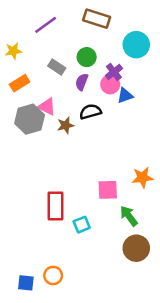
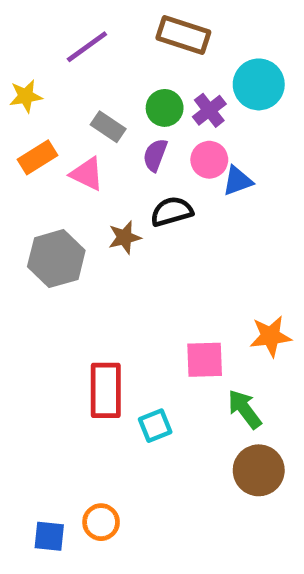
purple cross: (114, 72) -> (209, 110), moved
pink triangle: (47, 107) -> (87, 174), moved
gray hexagon: (30, 119) -> (56, 259), moved

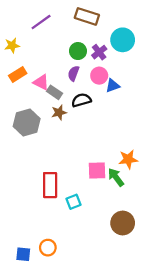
gray rectangle: (108, 127) -> (55, 92), moved
green arrow: (245, 409) -> (116, 177), moved

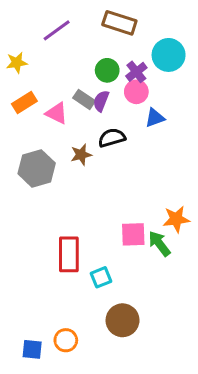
pink circle: (99, 76) -> (136, 92), moved
gray rectangle: (55, 92) -> (84, 99), moved
brown circle: (123, 223) -> (123, 320), moved

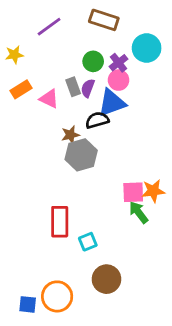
gray rectangle: (84, 99) -> (73, 87), turned 36
blue triangle: (155, 118) -> (112, 103), moved, size x1.6
gray hexagon: (37, 168) -> (81, 155), moved
pink square: (133, 234) -> (133, 192), moved
orange circle: (66, 340) -> (57, 296), size x1.5

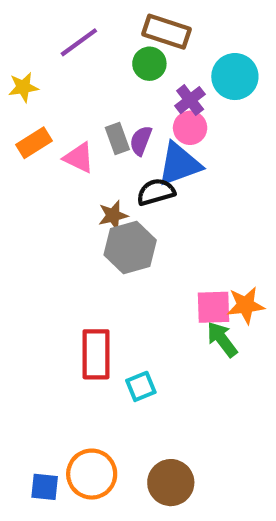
green circle: (93, 61) -> (149, 64), moved
brown circle: (106, 279) -> (171, 483), moved

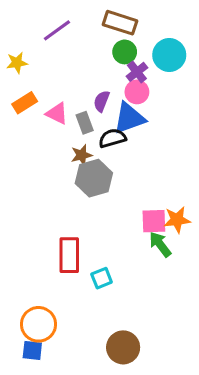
green circle: (149, 64) -> (125, 52), moved
gray rectangle: (117, 138) -> (85, 123), moved
orange circle: (92, 474) -> (38, 324), moved

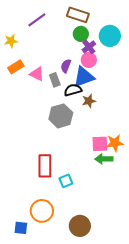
brown star: (82, 155) -> (89, 101), moved
green arrow: (160, 244) -> (104, 159), turned -54
orange circle: (38, 324) -> (42, 211), moved

